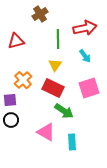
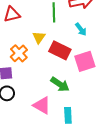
yellow triangle: (55, 65) -> (39, 37), moved
red rectangle: (53, 88) -> (60, 50), moved

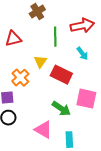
pink square: (85, 61) -> (86, 99), moved, turned 30

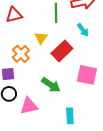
red rectangle: (61, 75) -> (62, 51), turned -70
green arrow: (61, 109) -> (51, 85), moved
pink triangle: (43, 130) -> (29, 106), moved, turned -42

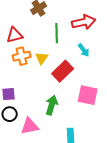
orange cross: (21, 54) -> (22, 56), moved, turned 30
green arrow: (51, 85) -> (52, 105), turned -108

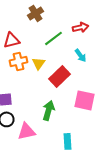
red arrow: (84, 22) -> (80, 27), size x0.7
green line: (57, 33) -> (54, 38), turned 54

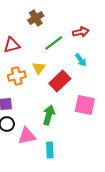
orange cross: (18, 61) -> (17, 76), moved
cyan rectangle: (68, 141) -> (50, 150), moved

